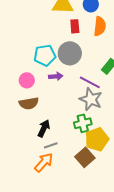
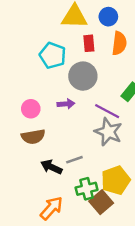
cyan pentagon: (45, 55) -> (53, 55), moved, turned 30
green cross: (83, 123) -> (87, 189), moved
black arrow: (44, 128) -> (51, 167), turned -90
gray line: (51, 145) -> (74, 160), moved

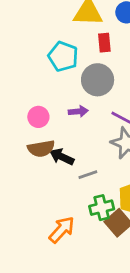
black arrow: (51, 167) -> (62, 157), moved

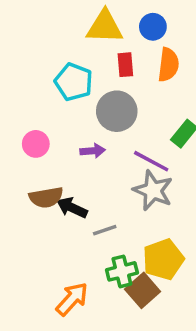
pink circle: (38, 117) -> (36, 144), moved

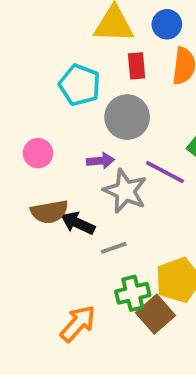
gray star: (153, 190) -> (125, 191), moved

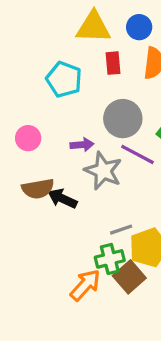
gray circle: (127, 117) -> (123, 119), moved
gray line: (114, 248) -> (121, 230), moved
orange arrow: (78, 324) -> (85, 285), moved

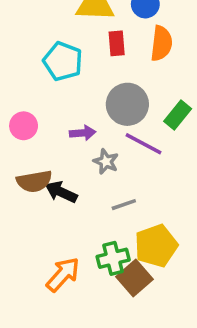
gray star: (103, 171) -> (106, 162), size x0.6
gray line: (121, 230) -> (124, 205), moved
orange arrow: (85, 285) -> (63, 274), moved

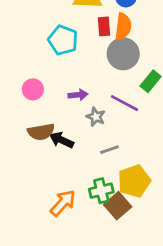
orange semicircle: (161, 43) -> (123, 26), moved
gray circle: (127, 104) -> (123, 54), moved

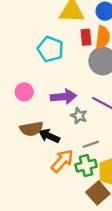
purple arrow: (78, 95) -> (63, 97), size x1.5
green cross: (101, 191) -> (86, 166), moved
orange arrow: (63, 203) -> (62, 161), moved

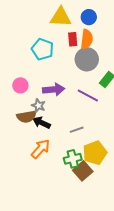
gray star: (79, 116) -> (39, 106), moved
orange arrow: (62, 161) -> (41, 149), moved
green cross: (86, 166) -> (73, 159), moved

